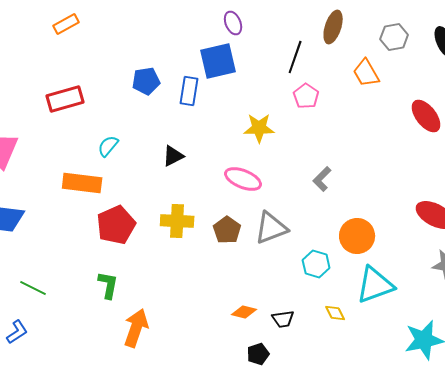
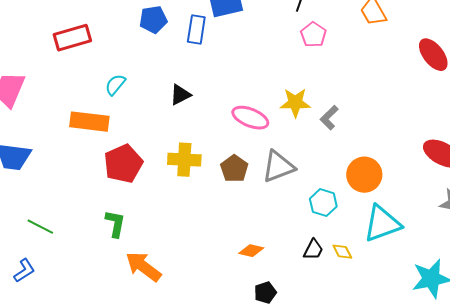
yellow star: (259, 128) -> (295, 103), moved
black trapezoid: (283, 319) -> (313, 250), moved, turned -55
orange arrow: (136, 328) -> (143, 267), turned -72

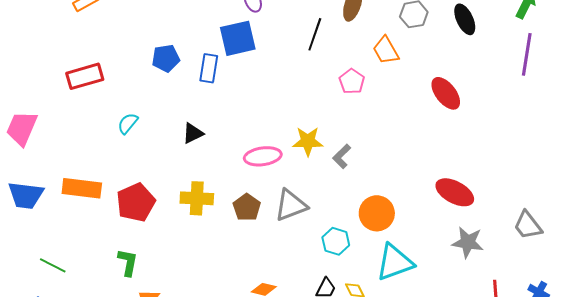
pink pentagon: (313, 35) -> (352, 81), moved
pink ellipse: (250, 118) -> (263, 156), turned -30
orange rectangle: (89, 122) -> (82, 188), moved

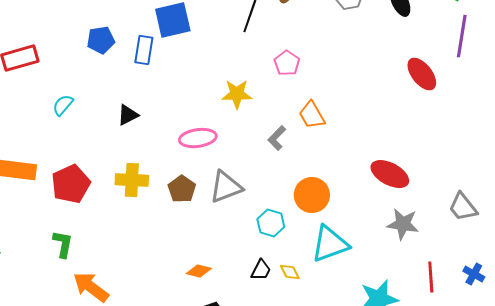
orange trapezoid: (386, 50) -> (312, 115), moved
red ellipse: (446, 93) -> (422, 74), moved
yellow star: (308, 141) -> (237, 94), moved

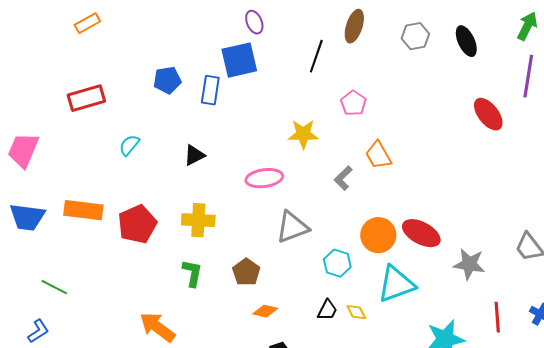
red ellipse: (390, 174) -> (421, 233), moved
brown pentagon: (182, 189) -> (246, 272), moved
green L-shape: (63, 244) -> (192, 273), moved

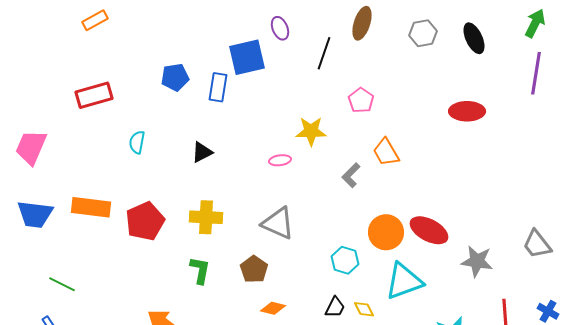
purple ellipse: (254, 22) -> (280, 28), moved
red ellipse: (488, 114) -> (467, 111), moved, turned -52
cyan semicircle: (129, 145) -> (137, 142), turned -30
pink ellipse: (264, 178) -> (280, 160), moved, size x0.6
gray triangle: (292, 227) -> (278, 223), moved, turned 45

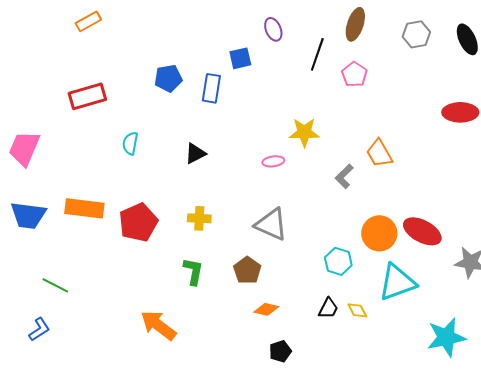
blue square: (247, 57) -> (240, 58), size x0.6
pink pentagon: (361, 100) -> (354, 74), moved
yellow cross: (206, 217) -> (199, 218), size x0.7

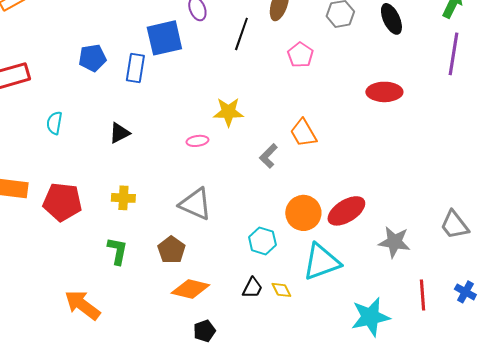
blue square: (240, 58) -> (164, 38), size x1.6
pink pentagon: (354, 74) -> (300, 55), moved
red pentagon: (138, 222) -> (62, 202), turned 30
red ellipse: (422, 231) -> (346, 211), turned -60
orange diamond: (266, 309) -> (190, 289), size x1.5

